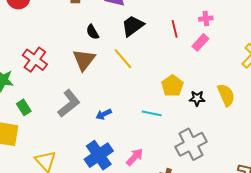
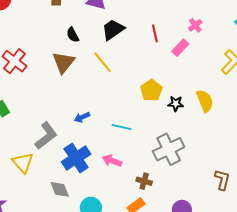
pink cross: (206, 19) -> (195, 25), moved, turned -32
gray L-shape: (69, 103) -> (46, 136), moved
cyan line: (152, 113) -> (122, 127), moved
pink arrow: (135, 157) -> (112, 161), turned -114

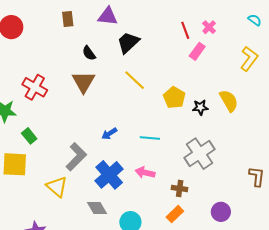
red line: (155, 33) -> (185, 30), moved
yellow line: (102, 62) -> (135, 80), moved

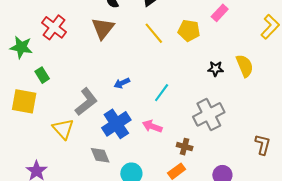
yellow pentagon: (174, 98) -> (189, 31), moved, turned -30
cyan line: (150, 138) -> (162, 93), turned -66

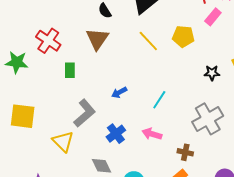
green rectangle: (42, 75) -> (70, 70), moved, turned 35
blue cross: (116, 124) -> (116, 134), size x0.7

